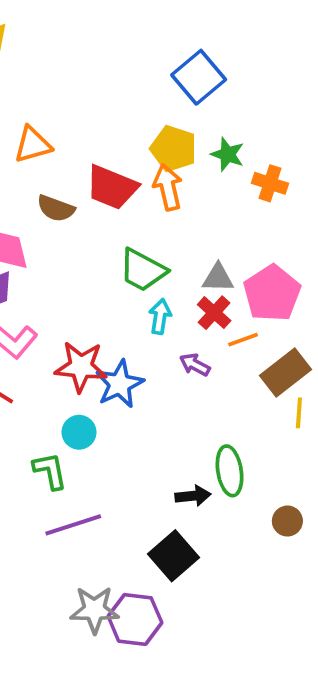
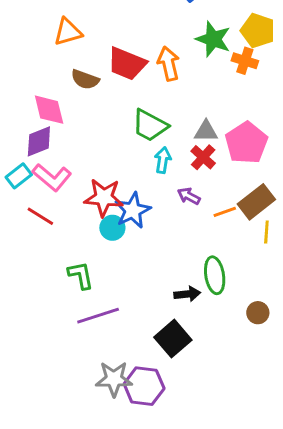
yellow pentagon: (174, 149) -> (258, 31), moved
green star: (228, 154) -> (213, 39), size x1.4
orange line: (243, 340) -> (225, 212), moved
cyan circle: (79, 432) -> (112, 228), moved

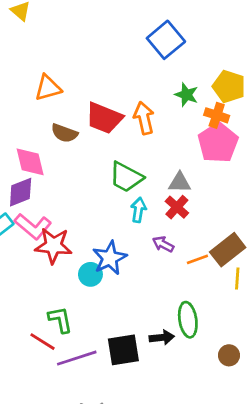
green star: (213, 39) -> (186, 95), size x0.7
pink pentagon: (246, 143) -> (218, 143), moved
red star: (104, 198) -> (53, 246), moved
red line: (40, 216) -> (42, 342), moved
black square: (173, 339) -> (123, 350), moved, turned 32

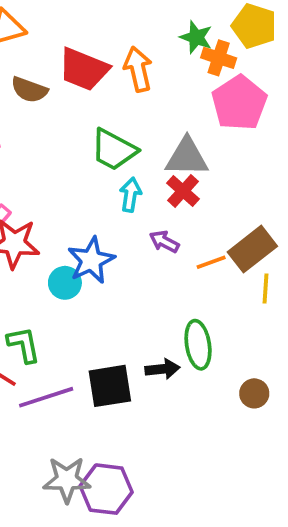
orange cross: (217, 115) -> (219, 58), moved
gray triangle: (180, 182) -> (187, 157), size x1.4

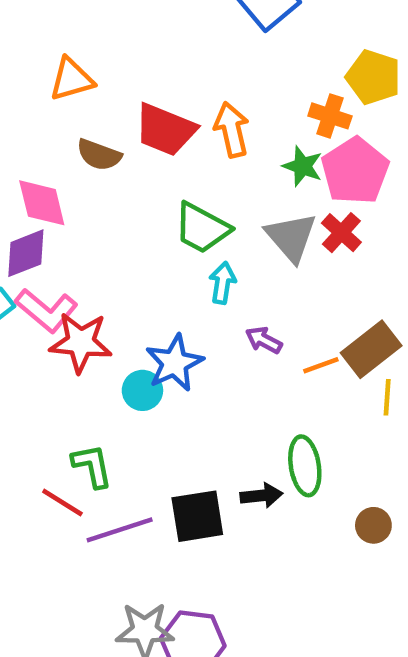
green star: (196, 37) -> (303, 166), moved
gray triangle: (187, 157) -> (291, 237), turned 48
red cross: (183, 191) -> (341, 233), moved

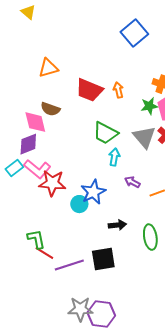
orange arrow: (232, 130) -> (118, 90), size x0.7
brown semicircle: (99, 155) -> (50, 109), moved
green star: (303, 166) -> (149, 106), turned -30
green L-shape: (92, 466) -> (36, 239), moved
black arrow: (261, 496) -> (117, 225), moved

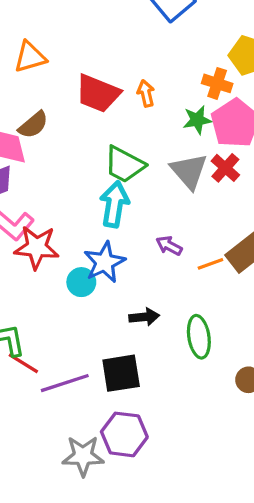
brown semicircle: (50, 109) -> (33, 125), turned -60
cyan arrow: (114, 157) -> (114, 204), moved, size x1.5
purple hexagon: (101, 314) -> (124, 434), moved

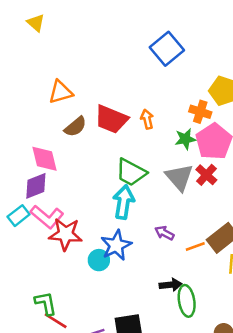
brown semicircle: (33, 125) -> (75, 127), moved
black arrow: (144, 317) -> (171, 285), moved

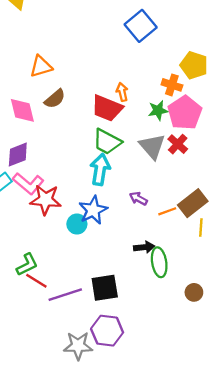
red trapezoid: (111, 119) -> (107, 108), moved
pink diamond: (44, 159) -> (22, 110), moved
green L-shape: (46, 303) -> (27, 265), turned 75

